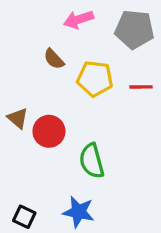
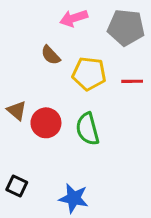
green semicircle: (92, 161) -> (88, 129), moved
black square: (24, 217) -> (17, 186), moved

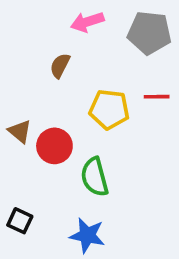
brown semicircle: (51, 55) -> (60, 66), turned 70
yellow pentagon: (89, 74) -> (109, 109), moved
green semicircle: (88, 129) -> (95, 177), moved

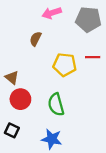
red circle: (54, 146) -> (20, 99), moved

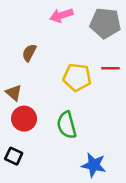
brown semicircle: (36, 39) -> (29, 53), moved
blue star: (52, 139) -> (94, 165), moved

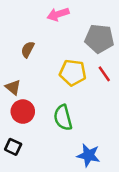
gray pentagon: (105, 23) -> (99, 39), moved
red line: (111, 68) -> (104, 74), moved, turned 56

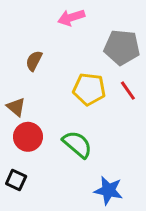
green semicircle: (63, 118) -> (77, 144), turned 145

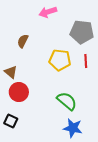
red line: (128, 91) -> (86, 61), turned 32
green semicircle: (77, 144) -> (67, 101), moved

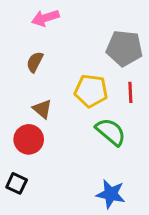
pink arrow: (48, 12) -> (45, 18), moved
brown triangle: (11, 72) -> (42, 109), moved
green semicircle: (67, 101) -> (111, 132), moved

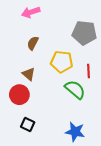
brown semicircle: (35, 62) -> (33, 43), moved
red line: (130, 92) -> (88, 71), moved
black square: (17, 183) -> (28, 125), moved

